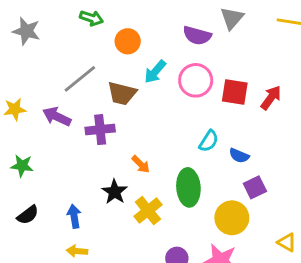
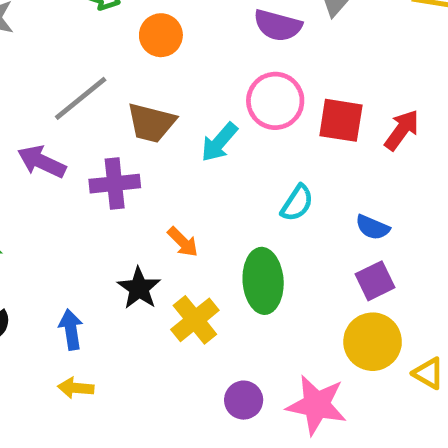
cyan arrow: (155, 72) -> (219, 142), moved
blue semicircle: (239, 156) -> (373, 227), moved
yellow circle: (232, 218) -> (373, 342), moved

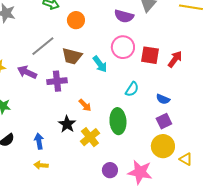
cyan arrow: (219, 142) -> (100, 64), turned -78

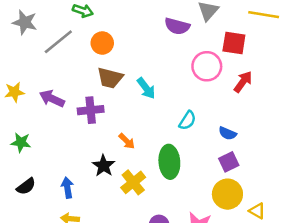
orange circle: (76, 20) -> (102, 43), moved
gray line: (43, 46) -> (58, 42), moved
pink circle: (123, 47) -> (207, 66), moved
red square: (150, 55) -> (234, 43), moved

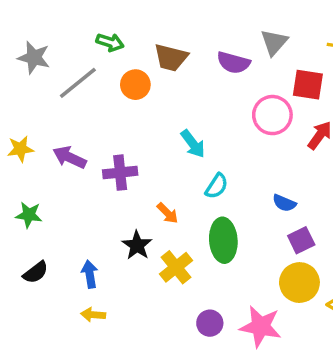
brown trapezoid: (110, 78) -> (171, 58), moved
cyan semicircle: (187, 120) -> (217, 186), moved
blue semicircle: (227, 133) -> (284, 203), moved

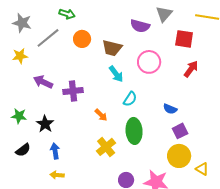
brown trapezoid: (171, 58) -> (112, 48), moved
pink circle: (272, 115) -> (149, 62), moved
yellow star: (20, 149) -> (20, 56), moved
black star: (137, 245) -> (45, 124), moved

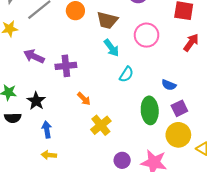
orange arrow: (101, 115) -> (84, 99), moved
green ellipse: (134, 131) -> (150, 110), moved
black semicircle: (23, 150) -> (13, 118), moved, turned 35

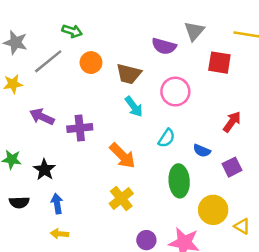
red arrow: (191, 43) -> (232, 122), moved
cyan semicircle: (126, 74) -> (167, 138), moved
orange arrow: (84, 99) -> (122, 156), moved, size x1.6
purple square: (179, 108) -> (232, 167), moved
black semicircle: (13, 118) -> (19, 202), moved

